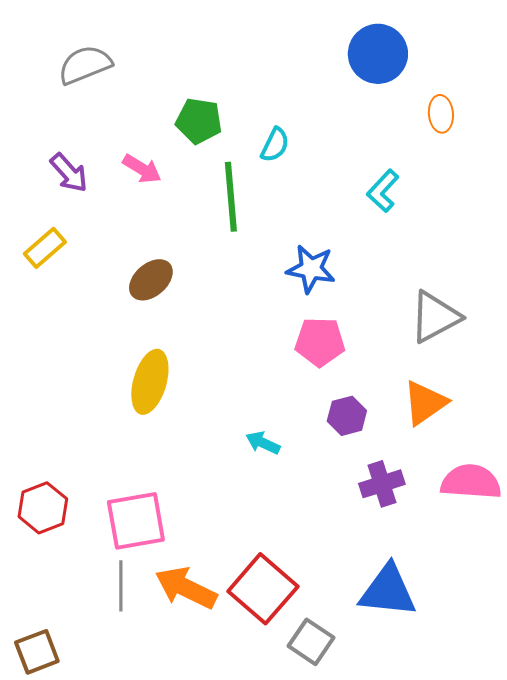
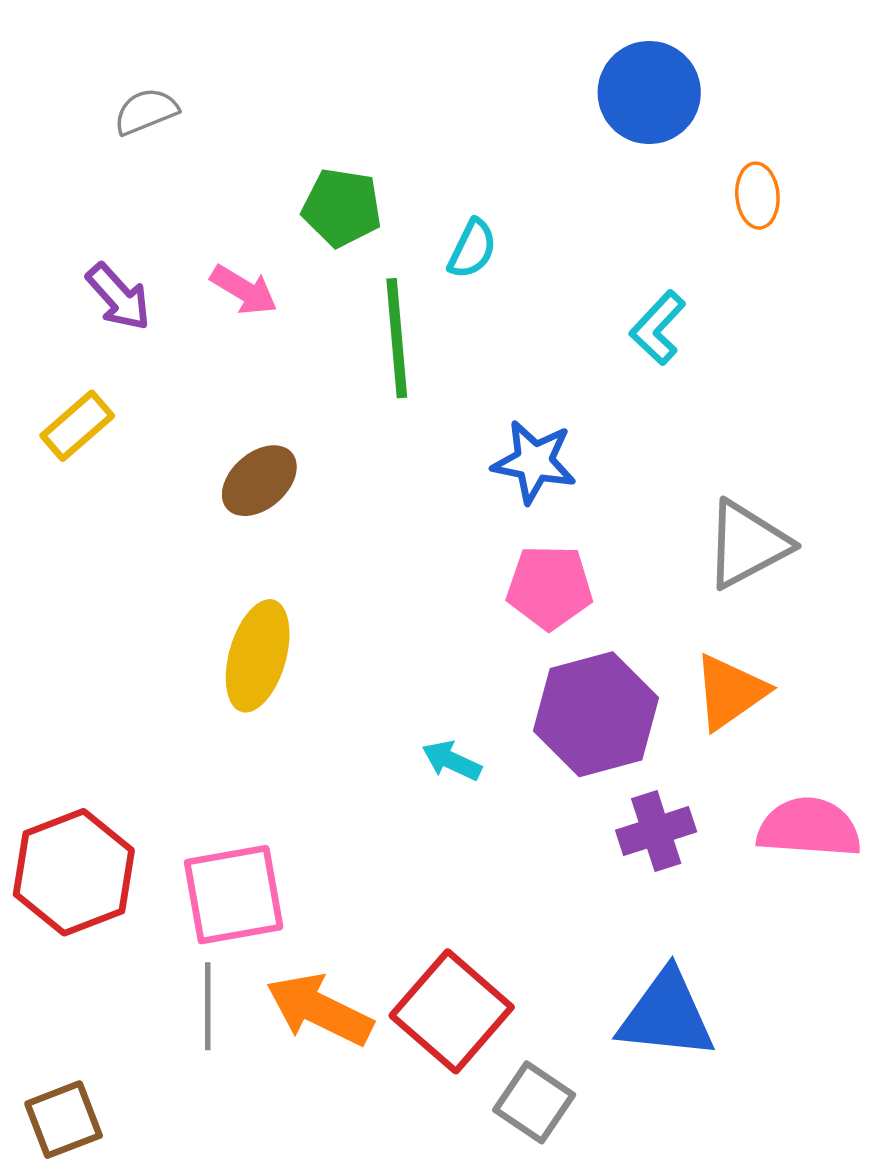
gray semicircle: (85, 65) -> (146, 111), size x0.7
purple hexagon: (347, 416) -> (596, 714), size x1.8
red hexagon: (43, 508) -> (74, 872), size x1.4

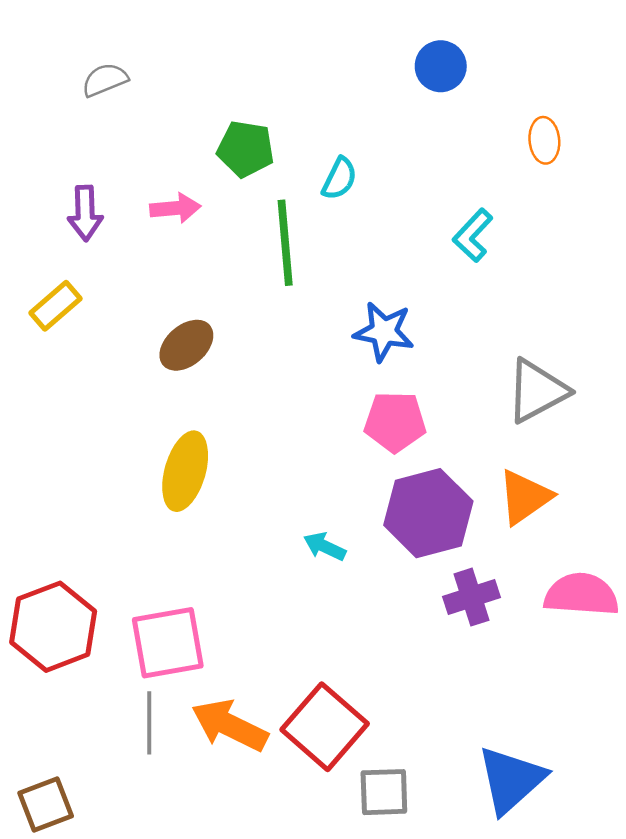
blue circle: (649, 93) -> (441, 66), moved, size x0.7
pink arrow: (244, 290) -> (175, 208), turned -36
purple arrow: (119, 297) -> (85, 213), turned 40
blue triangle: (666, 1015) -> (511, 780), moved, turned -48
gray square: (534, 1102) -> (384, 792), turned -36

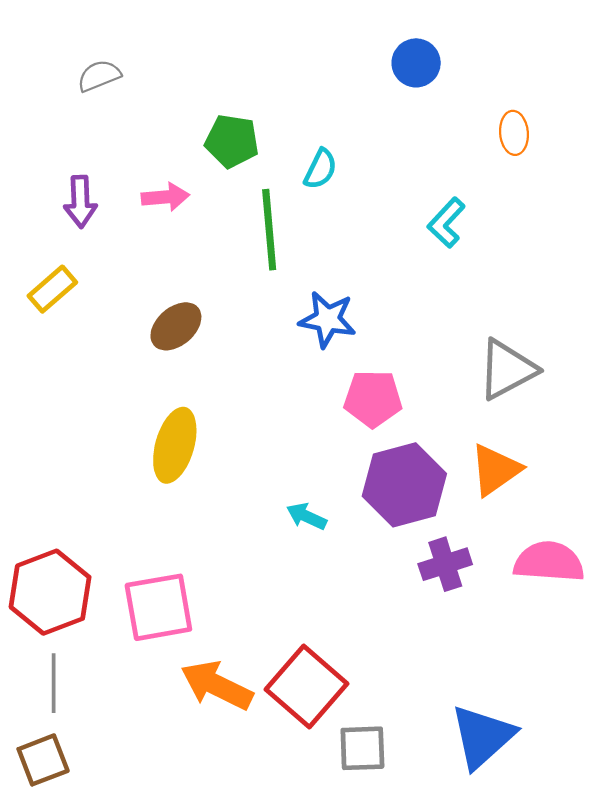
blue star: (384, 332) -> (327, 319), moved
gray line: (149, 723) -> (54, 683), moved

